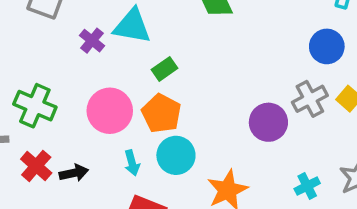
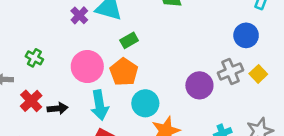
green cross: (35, 106) -> (34, 58), size x0.6
cyan circle: (176, 155) -> (145, 103), moved
cyan arrow: (132, 163) -> (100, 105), size x1.6

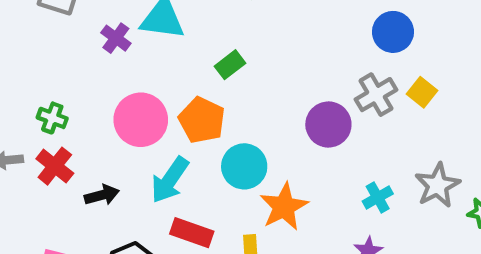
green rectangle: (129, 40) -> (230, 65), moved
red cross: (31, 101) -> (55, 166), moved
cyan arrow: (100, 105) -> (170, 180), turned 52

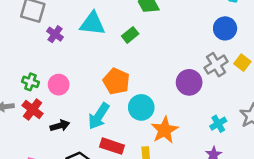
purple cross: (116, 38) -> (55, 34), moved
green rectangle: (230, 65) -> (130, 35), moved
pink circle: (141, 120) -> (59, 85), moved, size x0.7

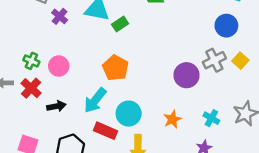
green rectangle: (130, 35) -> (120, 24), moved
cyan circle: (141, 107) -> (129, 114), moved
cyan cross: (218, 124) -> (211, 118), turned -35
orange star: (165, 130) -> (172, 119), moved, size x0.7

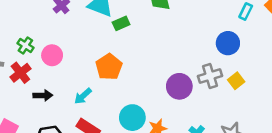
cyan arrow: (95, 100) -> (83, 96), size x0.7
cyan circle: (129, 114) -> (132, 118), moved

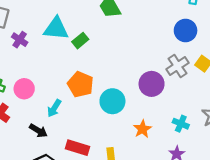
black arrow: (43, 95) -> (38, 131), moved, turned 48
cyan arrow: (83, 96) -> (54, 108), moved
cyan circle: (132, 118) -> (112, 101), moved

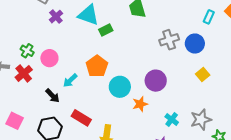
gray cross: (177, 66) -> (169, 40), moved
orange star: (142, 129) -> (140, 104), moved

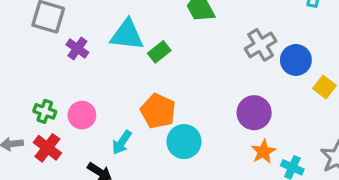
blue circle: (195, 44) -> (296, 60), moved
cyan circle: (120, 87) -> (184, 142), moved
orange star: (140, 104) -> (263, 152), moved

